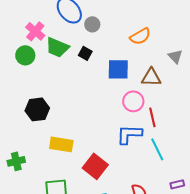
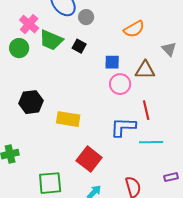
blue square: (118, 69) -> (112, 62), size x0.7
pink circle: (133, 101) -> (120, 84), moved
yellow rectangle: (61, 144) -> (68, 119), moved
cyan line: (157, 149) -> (151, 142), turned -65

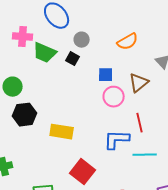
gray circle: (86, 17) -> (82, 40), moved
pink cross: (29, 24) -> (23, 37), turned -36
green circle: (19, 48) -> (13, 87), moved
brown triangle: (145, 70) -> (139, 83), turned -40

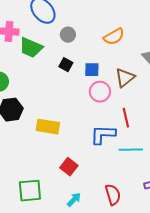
black square: (73, 59) -> (66, 65), moved
red square: (83, 172) -> (69, 167), size x0.7

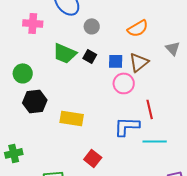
green trapezoid: (31, 48) -> (65, 53), moved
brown triangle: (125, 78) -> (139, 62), moved

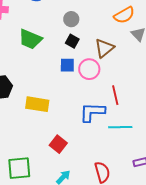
gray circle: (92, 26) -> (71, 19), moved
orange semicircle: (138, 28) -> (124, 15), moved
black square: (90, 56) -> (72, 41), moved
blue square: (116, 61) -> (67, 65), moved

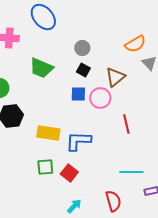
blue L-shape: (92, 112) -> (78, 141), moved
cyan line: (120, 127) -> (131, 172), moved
green square: (19, 168) -> (45, 167), moved, size x0.7

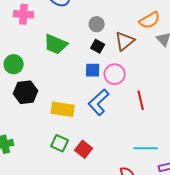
brown triangle: (115, 77) -> (125, 41), moved
blue L-shape: (78, 141) -> (99, 102), moved, turned -44
green square: (45, 167) -> (60, 143), turned 30

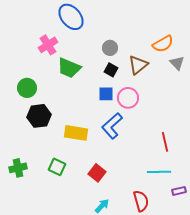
pink cross: (24, 14) -> (48, 45), moved, turned -36
red line: (141, 100) -> (165, 142), moved
green square: (60, 143) -> (57, 167), moved

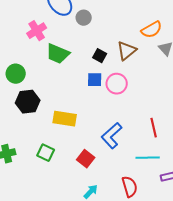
gray circle: (110, 48) -> (84, 18), moved
blue L-shape: (112, 126) -> (112, 136), moved

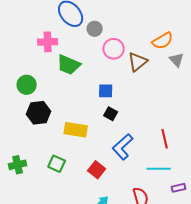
pink cross: (37, 31) -> (48, 42), turned 30
black square: (100, 56) -> (111, 114), moved
pink circle: (117, 84) -> (114, 49), moved

